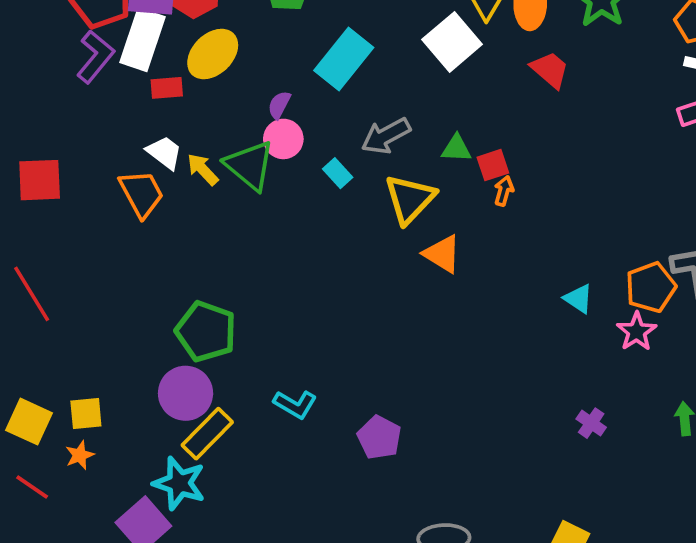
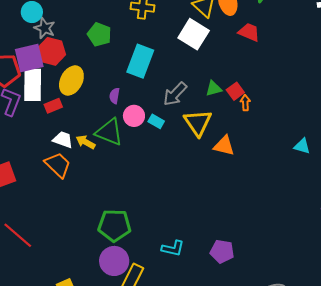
pink circle: (283, 139) -> (134, 116), moved

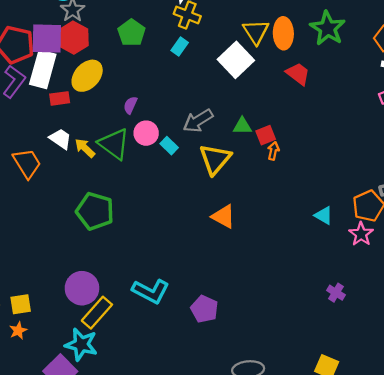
cyan rectangle: (140, 61) -> (180, 46), moved, size x0.5
orange triangle: (224, 146) -> (223, 216), moved
orange trapezoid: (58, 165) -> (27, 163), moved
green pentagon: (114, 225) -> (95, 211), moved
cyan L-shape: (173, 248) -> (151, 291), size x1.4

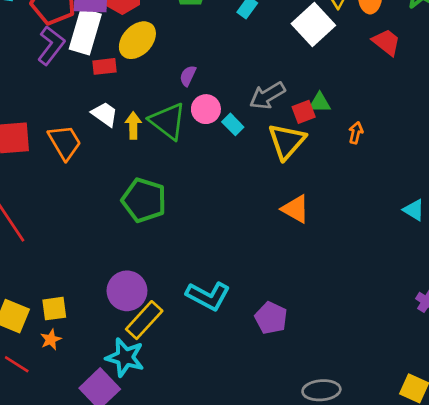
red square: (266, 135) -> (304, 112), moved
yellow arrow: (85, 148) -> (133, 125), turned 45

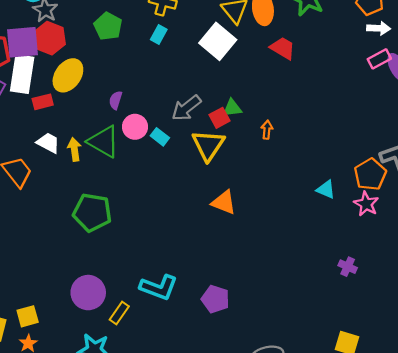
yellow rectangle: (144, 320) -> (119, 313), moved, size x0.7

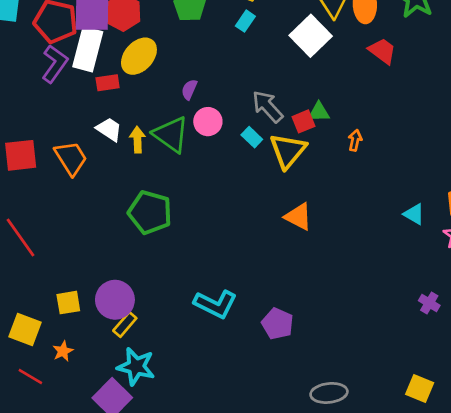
gray arrow: (186, 108) -> (268, 107), turned 80
cyan rectangle: (160, 137) -> (252, 137), moved
purple circle: (88, 293) -> (115, 300), moved
yellow rectangle: (119, 313) -> (125, 324), moved
yellow square: (28, 316) -> (68, 303), moved

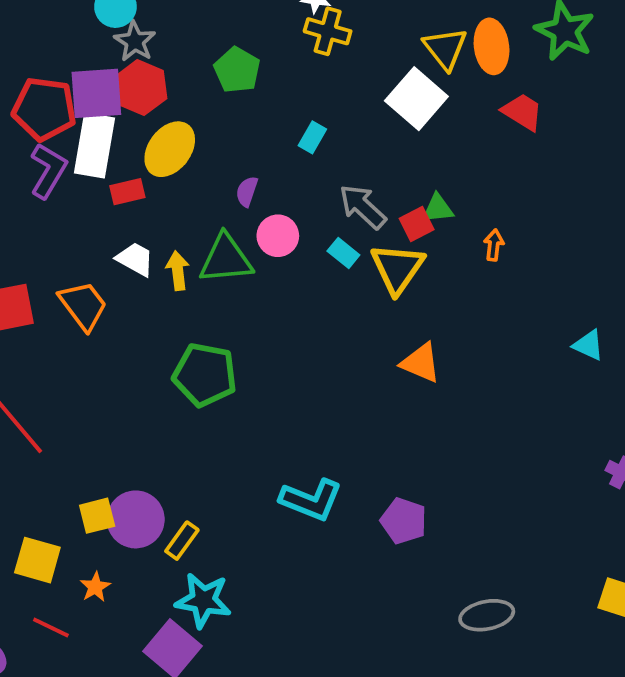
cyan rectangle: (245, 21) -> (312, 137), moved
green triangle: (171, 134) -> (226, 259), turned -36
purple circle: (115, 300) -> (136, 519), moved

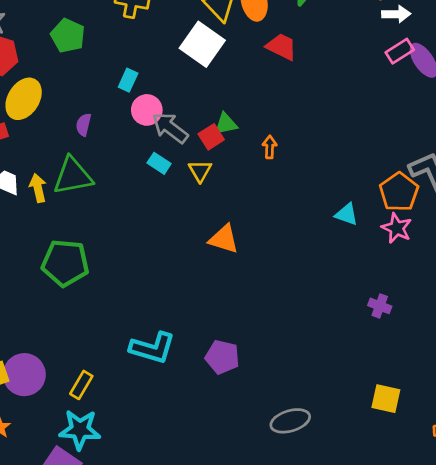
pink circle: (278, 236) -> (147, 110), moved
yellow triangle: (397, 268) -> (200, 171), size x0.6
yellow rectangle: (182, 541) -> (81, 385), moved

